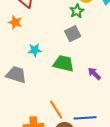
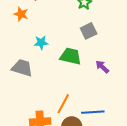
gray square: (73, 34) -> (89, 31), moved
orange line: (56, 110) -> (63, 104), turned 60

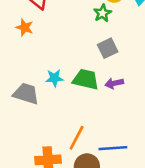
cyan star: (41, 43) -> (54, 78), moved
purple arrow: (102, 67) -> (114, 83), moved, turned -56

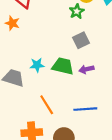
orange line: (77, 138) -> (47, 105), moved, turned -60
blue line: (113, 148) -> (85, 109), moved

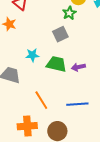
gray square: (81, 40) -> (60, 34), moved
cyan star: (37, 65) -> (32, 55), moved

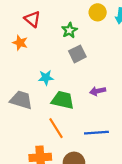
green star: (69, 13) -> (69, 30), moved
green trapezoid: (56, 64) -> (63, 100), moved

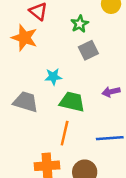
orange star: (20, 43) -> (24, 38), size x1.5
orange line: (56, 128) -> (65, 133), turned 45

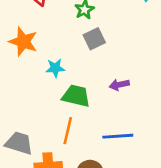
orange star: (24, 38) -> (23, 42), moved
gray trapezoid: (26, 102) -> (19, 143), moved

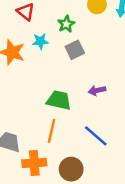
cyan star: (55, 68) -> (40, 41), moved
blue line: (118, 136) -> (96, 136), turned 45

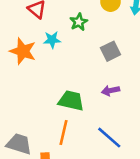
gray square: (75, 50) -> (110, 51), moved

